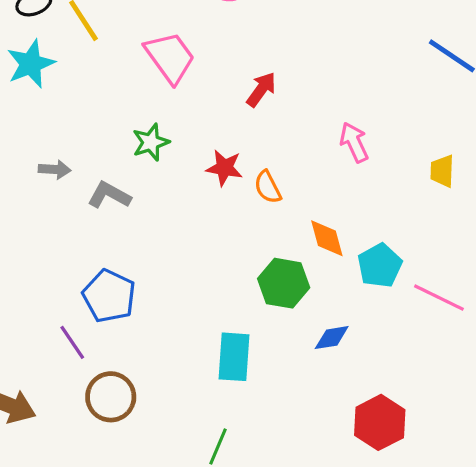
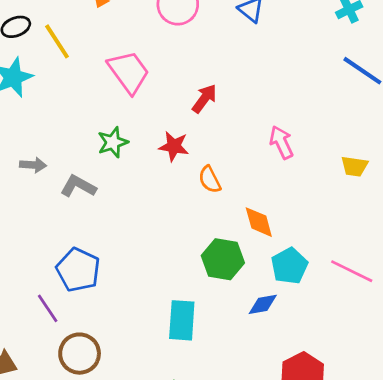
red star: (224, 168) -> (174, 146), moved
yellow trapezoid: (442, 171) -> (354, 166), turned -84
cyan pentagon: (380, 266) -> (289, 266), moved

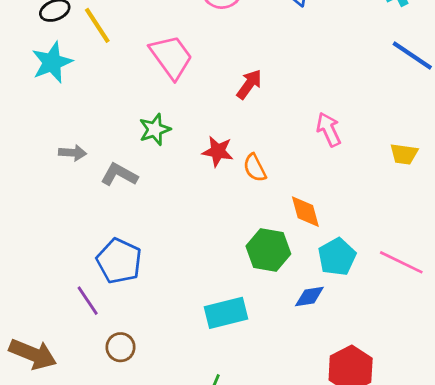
red star: (174, 146) -> (218, 151), moved
cyan rectangle: (182, 320) -> (226, 313), turned 72
brown circle: (80, 354) -> (121, 347), size x0.7

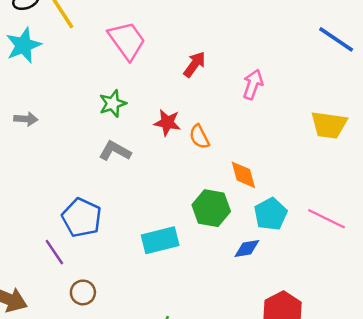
pink arrow: (329, 129) -> (253, 84), moved, turned 44
gray arrow: (73, 153) -> (26, 119), moved
yellow trapezoid: (404, 154) -> (329, 125), size x1.5
gray L-shape: (119, 175) -> (115, 151), moved
cyan rectangle: (226, 313) -> (160, 240), moved

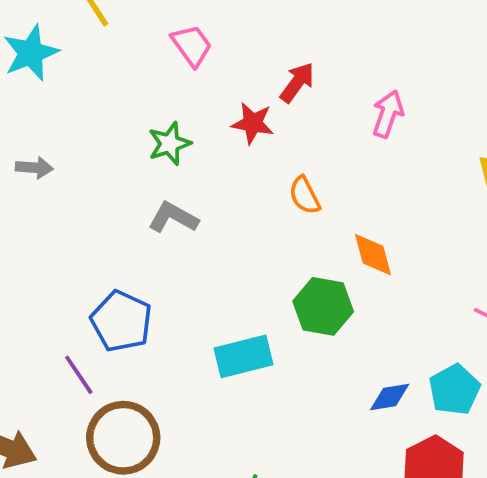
pink trapezoid: (127, 41) -> (192, 45), size x0.7
red star: (167, 123) -> (253, 123), moved
cyan pentagon: (271, 214) -> (454, 390), moved
blue diamond: (247, 248) -> (390, 397), moved
brown circle: (83, 292) -> (123, 438), size x1.8

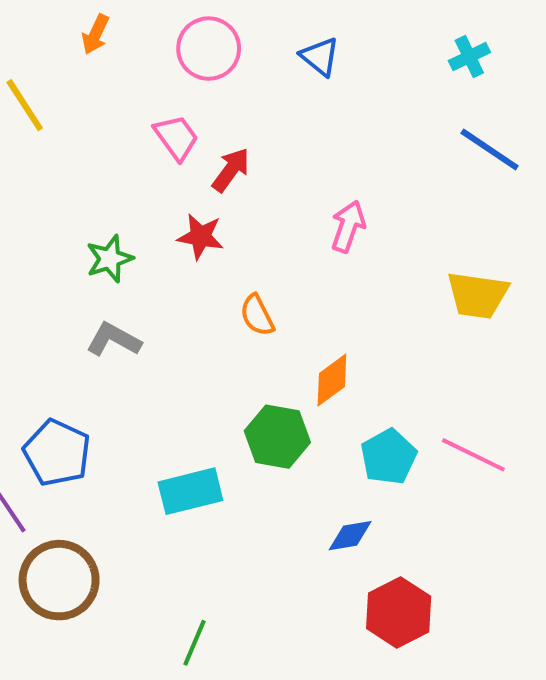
pink trapezoid: (192, 45) -> (176, 137), moved
red arrow: (297, 82) -> (231, 170), moved
orange diamond: (373, 255) -> (332, 380), turned 69
cyan pentagon: (454, 390) -> (389, 457), moved

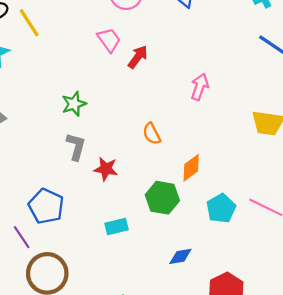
red star: (201, 236) -> (106, 169), moved
gray L-shape: (114, 340) -> (76, 146), turned 76
cyan rectangle: (190, 491) -> (117, 226), size x0.7
blue diamond: (350, 536) -> (180, 256), moved

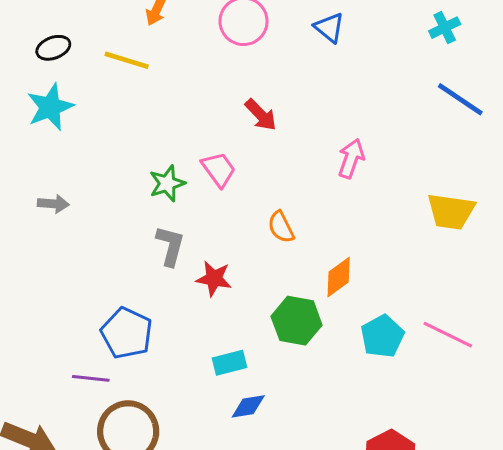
yellow line: (29, 23) -> (127, 60), moved, turned -40
pink trapezoid: (109, 40) -> (219, 169), moved
red arrow: (138, 57) -> (261, 115), turned 100
purple line: (22, 237) -> (91, 378), turned -50
blue diamond: (180, 256) -> (248, 406), moved

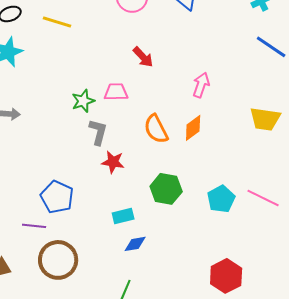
pink trapezoid: (219, 169) -> (116, 92), turned -55
orange semicircle: (281, 227) -> (156, 129), size x1.4
gray L-shape: (170, 246) -> (98, 132), moved
orange diamond: (339, 277) -> (193, 128), moved

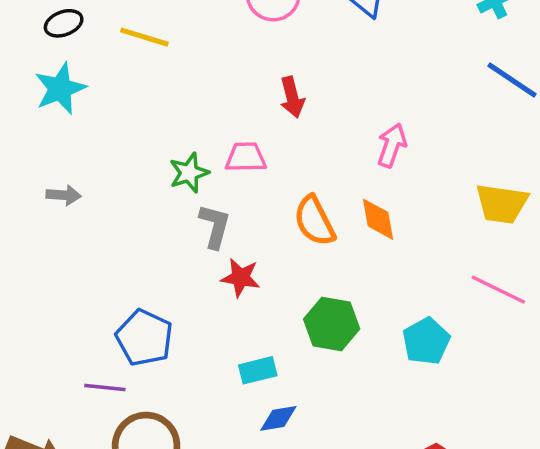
red arrow: (143, 57) -> (292, 97), turned 30
orange diamond: (193, 128) -> (378, 219), turned -64
pink line: (263, 198) -> (498, 290), moved

